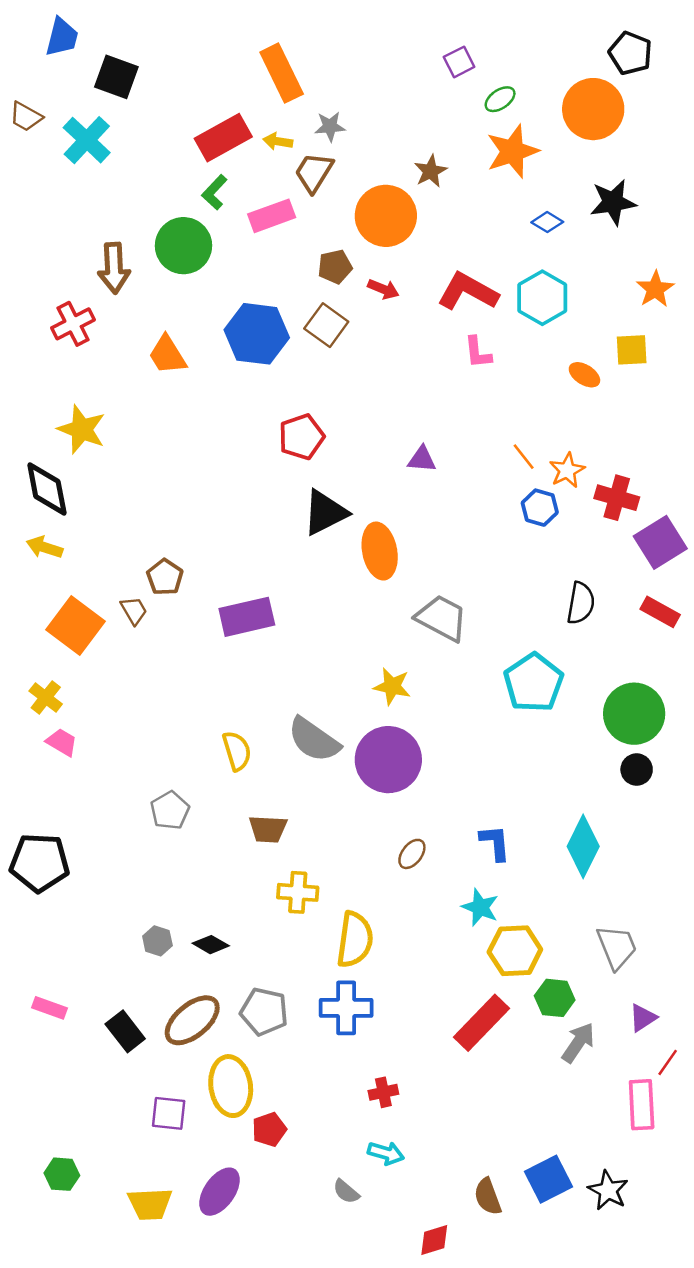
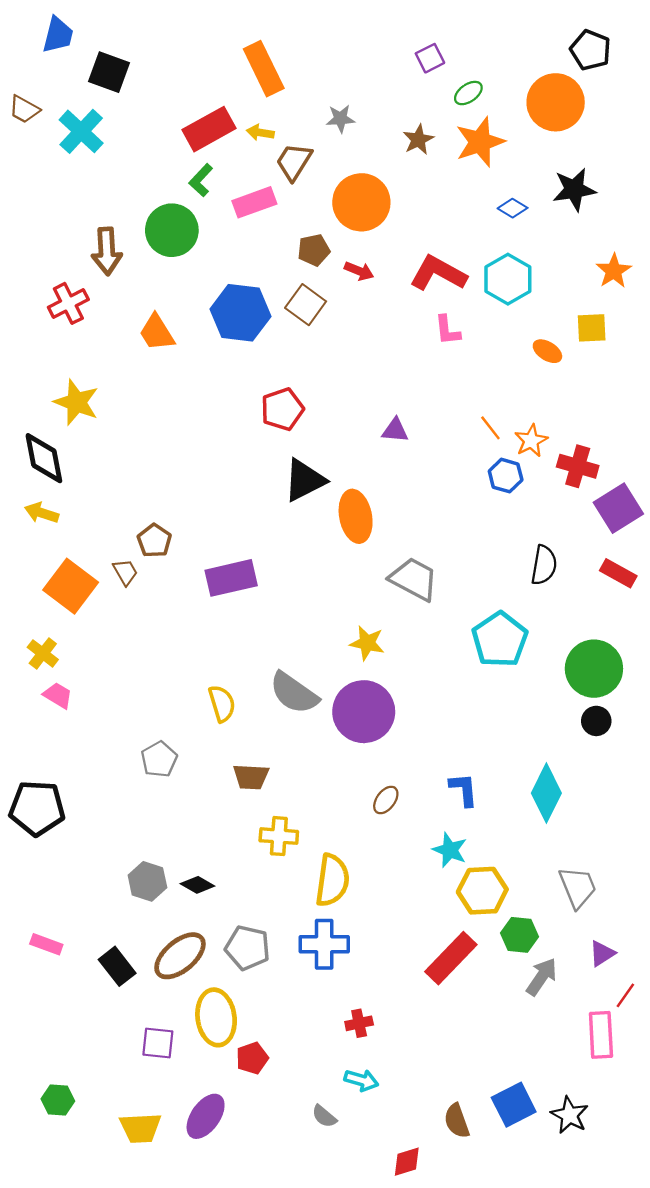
gray star: (330, 126) -> (340, 119), moved
brown star: (431, 171) -> (418, 140), moved
gray hexagon: (157, 941) -> (147, 881), size x1.4

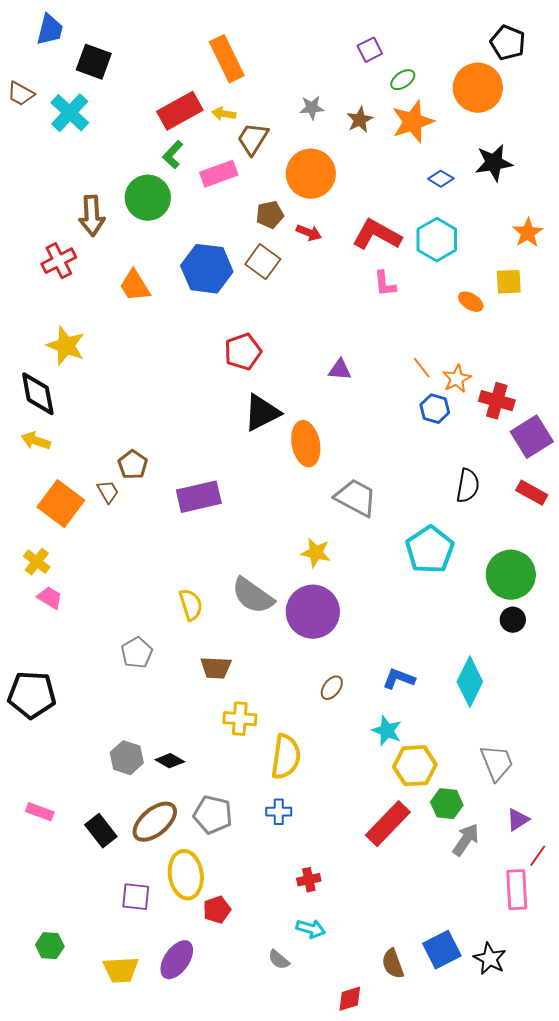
gray star: (340, 119) -> (312, 108), moved
blue L-shape: (464, 790) -> (399, 679), turned -64
blue cross: (324, 944) -> (279, 812), size x0.6

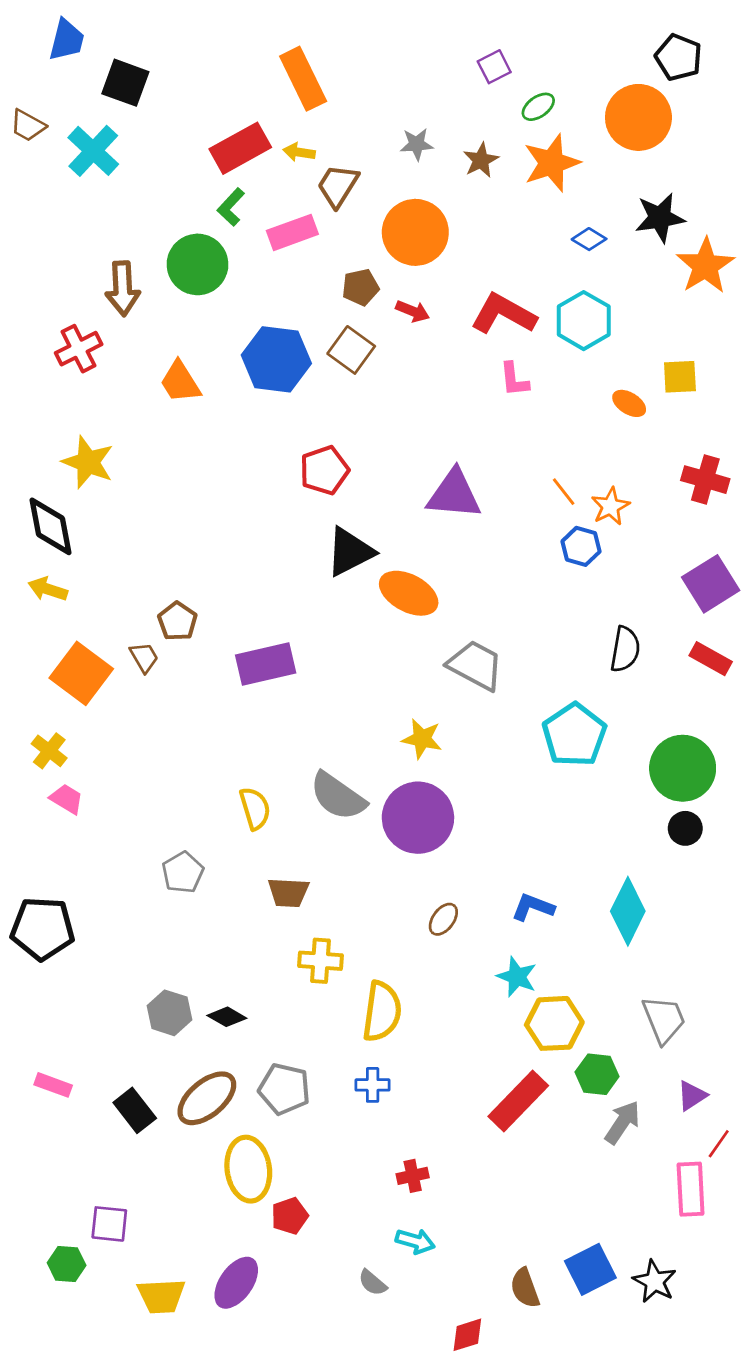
orange star: (528, 233) -> (705, 266), moved, size x1.4
purple triangle: (340, 370) -> (454, 494), size x1.8
red cross: (497, 401) -> (705, 480), moved
orange ellipse: (306, 444) -> (409, 593), turned -51
purple square: (136, 897) -> (109, 1224), moved

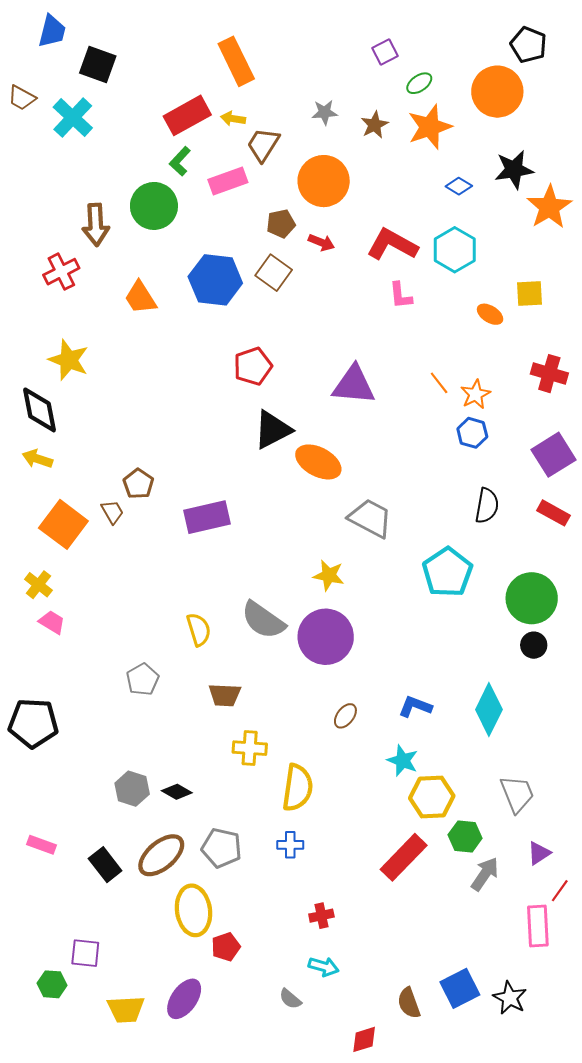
blue hexagon: (581, 546) -> (472, 433), moved

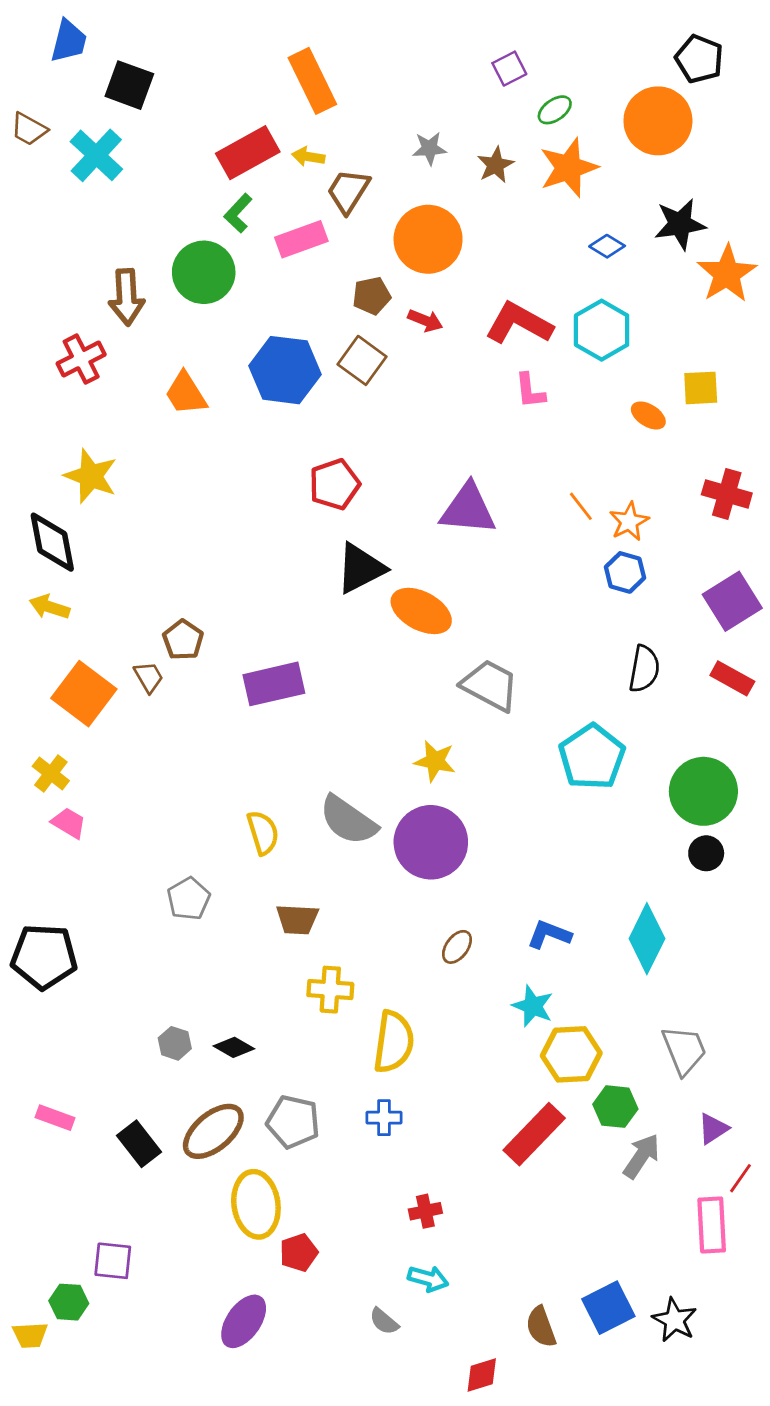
gray hexagon: (132, 789) -> (175, 1043), size x0.7
yellow trapezoid: (126, 1009) -> (30, 1335), moved, size x0.7

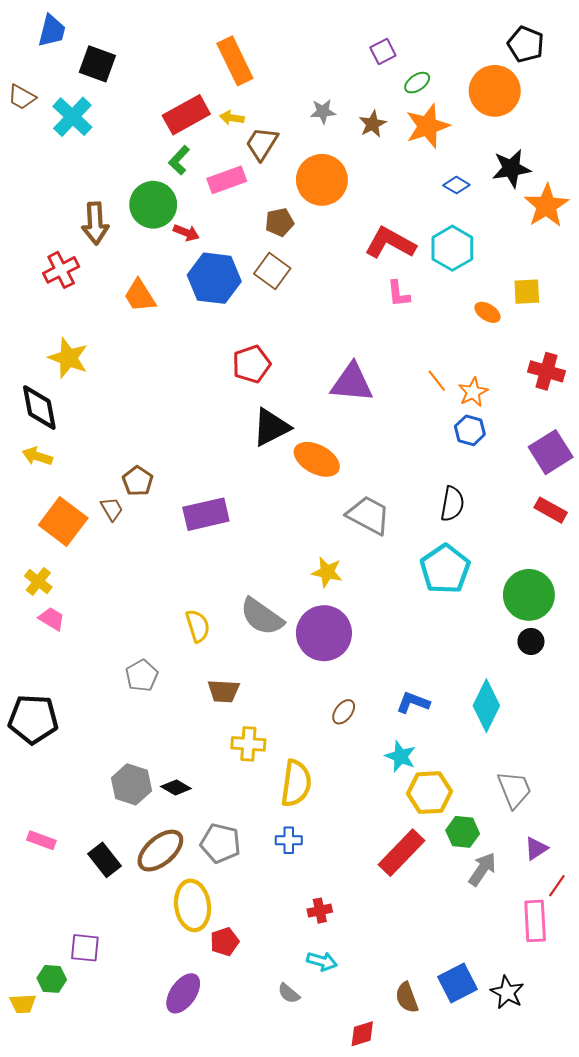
red arrow: (425, 320) -> (186, 233), moved
black semicircle: (644, 669) -> (452, 504), moved
gray hexagon: (175, 1043) -> (131, 784), size x1.6

